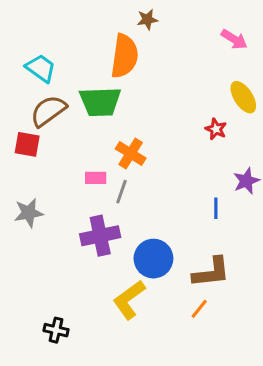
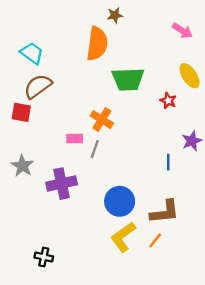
green trapezoid: (100, 102) -> (128, 79), moved
gray star: (29, 213) -> (22, 166), turned -30
purple cross: (100, 236) -> (62, 184), moved
yellow L-shape: (129, 300) -> (123, 237), moved

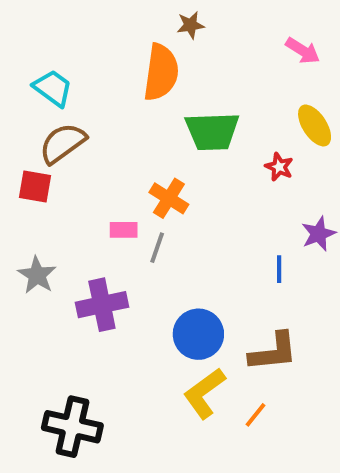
orange line: (155, 240) -> (256, 415), moved
black cross: (44, 257) -> (72, 427), size x1.8

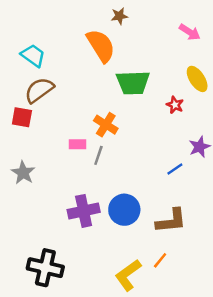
orange semicircle: (161, 72) -> (101, 46), turned -40
blue line: (279, 269) -> (175, 169), turned 56
purple cross: (102, 305) -> (84, 211), moved
yellow L-shape: (204, 393) -> (128, 275), moved

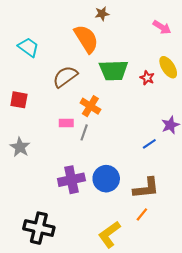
brown semicircle: (39, 90) -> (65, 77), moved
red star: (175, 105) -> (147, 78), moved
orange line: (160, 260) -> (142, 214), moved

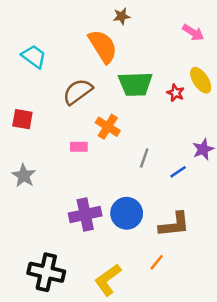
gray line: (84, 132) -> (144, 158), moved
orange line: (142, 214) -> (157, 262), moved
yellow L-shape: (109, 234) -> (108, 280), moved

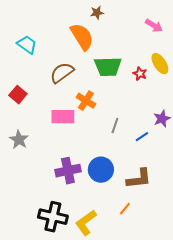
red square: (22, 119) -> (18, 95), turned 30
pink rectangle: (79, 147) -> (63, 117), size x1.6
black cross: (46, 272) -> (53, 217), moved

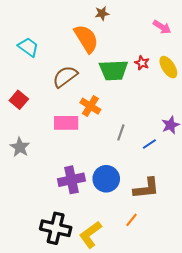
red star: (140, 74) -> (142, 63), moved

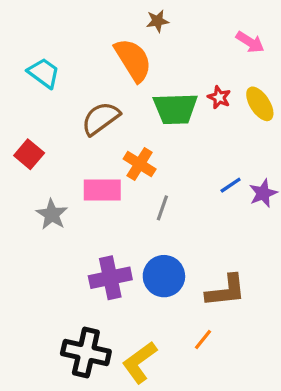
gray line: (121, 132) -> (162, 208), moved
blue line: (149, 144) -> (231, 185), moved
gray star: (20, 147) -> (52, 214), moved

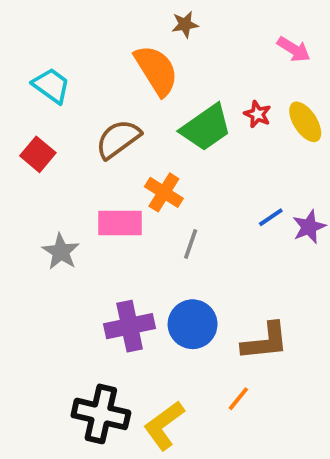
green trapezoid: (175, 109) -> (206, 128), turned -33
red square: (29, 154) -> (38, 154), moved

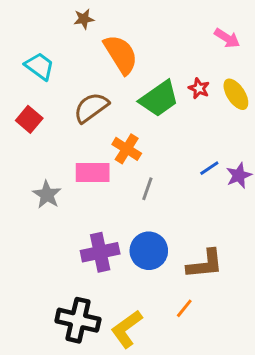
brown star: (185, 24) -> (84, 19), moved

